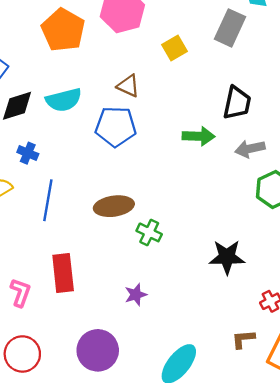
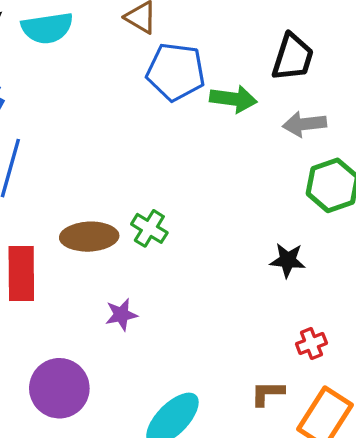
blue pentagon: (116, 127) -> (176, 72), moved
brown ellipse: (114, 206) -> (89, 237), moved
black star: (227, 257) -> (288, 260), moved, size x0.7

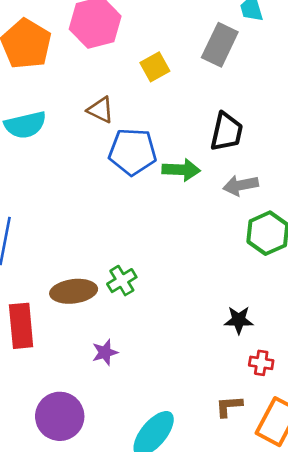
green cross: (149, 228) -> (122, 281), turned 32
black star: (288, 260) -> (239, 320), moved
red cross: (311, 344) -> (261, 363), turned 35

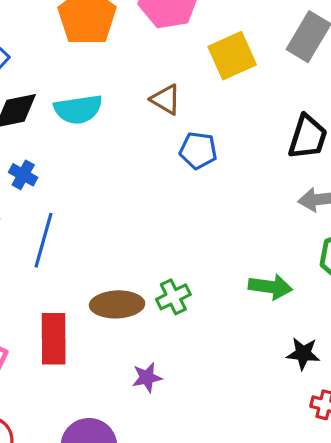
yellow square: (155, 67) -> (232, 56), size x1.4
blue pentagon: (133, 152) -> (198, 150), size x0.7
green arrow: (181, 170) -> (270, 287), moved

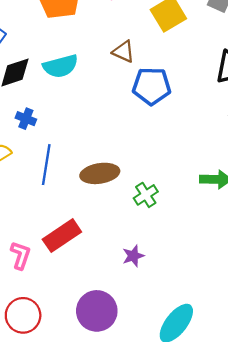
blue pentagon: (198, 150) -> (152, 86), size x1.4
brown ellipse: (117, 304) -> (100, 173), moved
red rectangle: (54, 339) -> (62, 236), turned 63

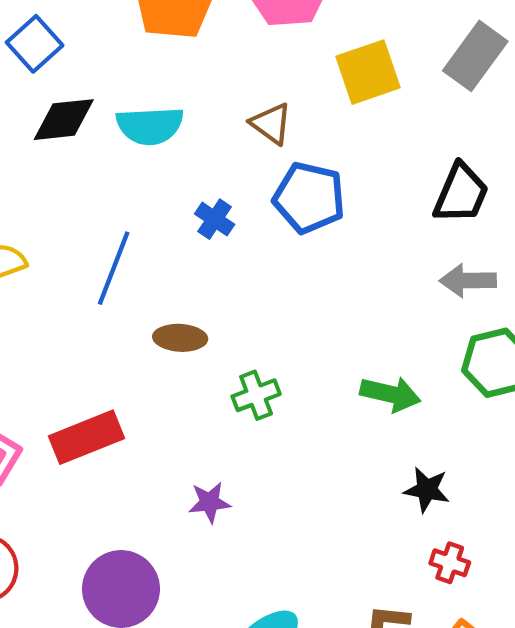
blue cross: (26, 119) -> (215, 219), moved
blue line: (46, 165) -> (114, 268), moved
brown ellipse: (100, 173) -> (180, 338), size x0.7

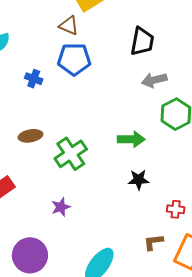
brown triangle: (271, 124) -> (69, 26), moved
green cross: (256, 395) -> (71, 154), size x1.5
black star: (427, 490) -> (139, 180), moved

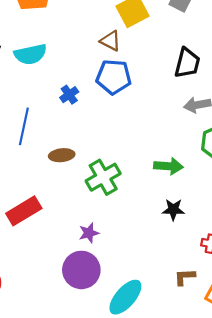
blue cross: (34, 79) -> (69, 95), turned 30
purple circle: (30, 255) -> (81, 270), moved

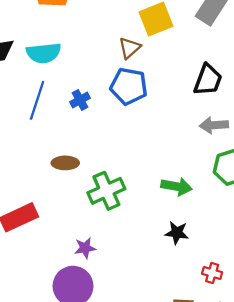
brown triangle: (110, 41) -> (130, 48), turned 45
blue line: (24, 126) -> (37, 100), moved

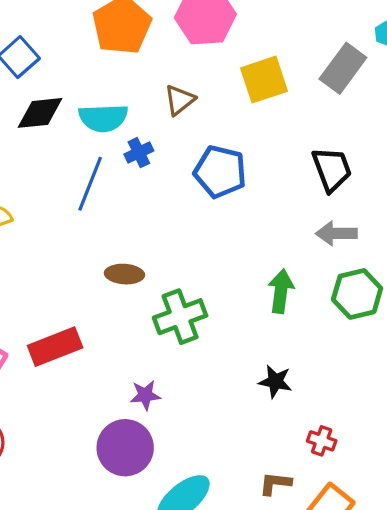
brown triangle: (130, 48) -> (180, 100), moved
black trapezoid: (208, 80) -> (332, 169), turned -44
blue cross: (80, 100) -> (139, 153), moved
green arrow: (177, 187) -> (281, 291), moved, turned -96

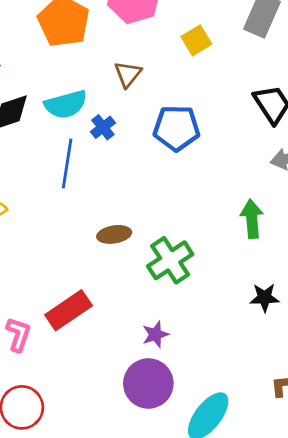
yellow square: (264, 80) -> (196, 40), size x0.7

